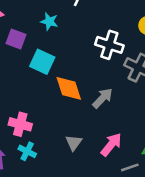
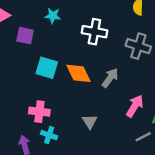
white cross: (109, 45) -> (94, 32), moved
cyan square: (42, 62) -> (47, 68), moved
pink arrow: (111, 145) -> (135, 106), moved

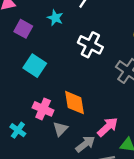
orange diamond: (79, 73) -> (74, 103), moved
gray arrow: (110, 78) -> (85, 144), moved
pink cross: (39, 112) -> (43, 109), moved

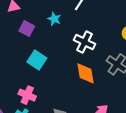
orange diamond: (74, 103) -> (86, 73), moved
pink cross: (43, 109) -> (27, 95), moved

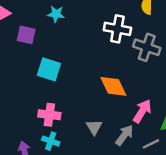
white cross: (85, 42) -> (117, 29), moved
orange diamond: (86, 73) -> (113, 86), moved

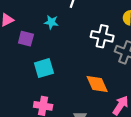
cyan square: (49, 69) -> (44, 68), turned -36

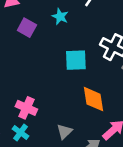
cyan square: (44, 68) -> (76, 60), moved

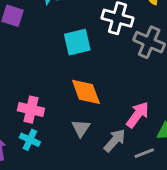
orange diamond: (93, 99) -> (86, 92), moved

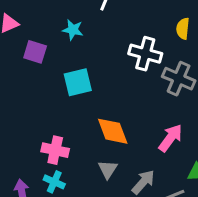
cyan square: (77, 42) -> (78, 82), moved
pink arrow: (138, 115) -> (170, 138), moved

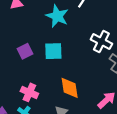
cyan star: (73, 30) -> (57, 16), size x1.6
purple square: (35, 52) -> (25, 51), moved, turned 35

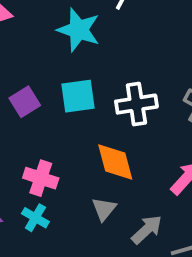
white cross: (101, 42) -> (136, 104), moved, turned -30

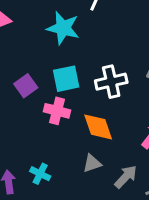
pink cross: (41, 178) -> (57, 111), moved
gray triangle: (104, 209) -> (92, 163), turned 36

